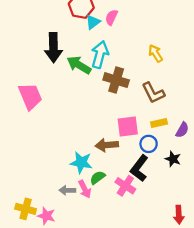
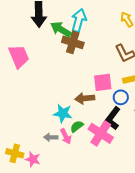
brown cross: (116, 80) -> (73, 42), moved
pink cross: (125, 186) -> (101, 133), size x1.4

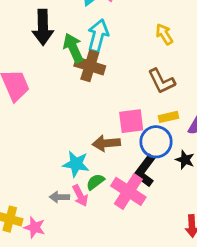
green arrow: (61, 29) -> (73, 48), turned 35
blue circle: (121, 97) -> (156, 142), size x1.5

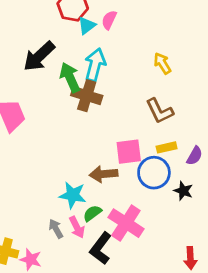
black arrow: (43, 27) -> (39, 56), turned 48
black L-shape: (145, 171) -> (101, 248), moved
gray arrow: (59, 197) -> (56, 229), turned 60

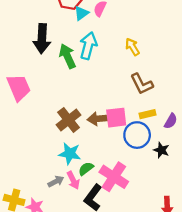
black arrow: (39, 56) -> (42, 39), turned -44
yellow arrow: (162, 63) -> (132, 47), moved
brown cross: (87, 96) -> (69, 120), moved, turned 35
brown arrow: (104, 174) -> (99, 119), moved
gray arrow: (56, 229) -> (56, 181), turned 91

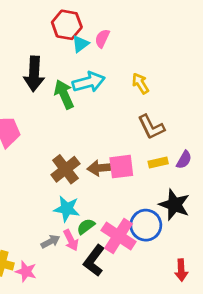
cyan arrow: (88, 46) -> (89, 82), turned 60
purple semicircle: (171, 121) -> (184, 160), moved
blue circle: (137, 135) -> (146, 225), moved
black star: (161, 150) -> (174, 205), size x1.6

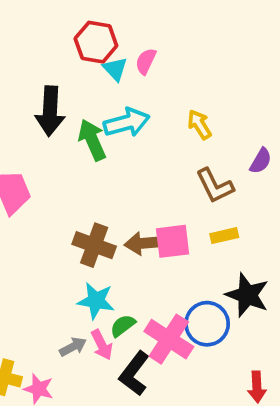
cyan triangle: (80, 44) -> (115, 69), turned -36
purple semicircle: (184, 160) -> (261, 161), moved
brown cross: (65, 169) -> (94, 245), turned -32

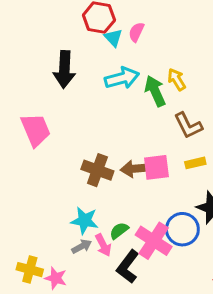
green arrow: (92, 140) -> (155, 91), moved
cyan star: (96, 301) -> (85, 221), moved

